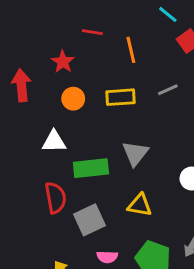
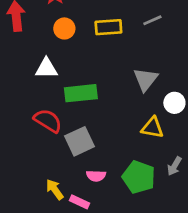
gray triangle: (135, 153) -> (146, 79), moved
red semicircle: (55, 198) -> (48, 121), turned -48
yellow triangle: (140, 205) -> (152, 128), moved

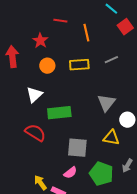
white triangle: (46, 68) -> (34, 95), turned -42
gray square: (79, 141) -> (77, 148), moved, turned 30
pink semicircle: (96, 176) -> (70, 173), turned -40

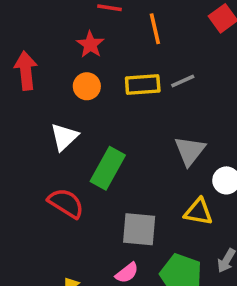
red star: (40, 41) -> (90, 44), moved
gray line: (111, 60) -> (183, 81), moved
green rectangle: (59, 113) -> (108, 168), turned -55

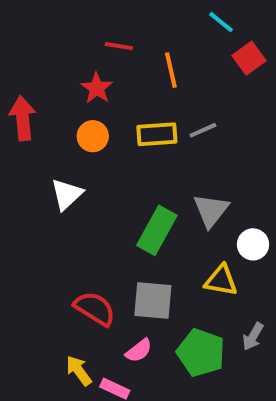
green rectangle: (108, 168) -> (157, 230), moved
red semicircle: (66, 203) -> (95, 308), moved

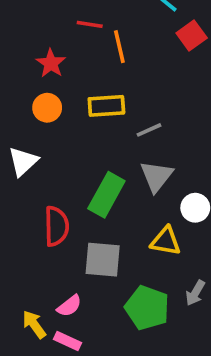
red line: (119, 46) -> (90, 24), moved
gray line: (203, 130) -> (149, 130), moved
red semicircle: (95, 308) -> (56, 226), moved, turned 57
pink semicircle: (139, 351) -> (69, 306), moved

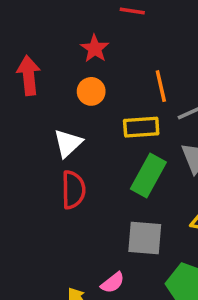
orange line: (119, 47) -> (161, 86), moved
yellow rectangle: (106, 106) -> (141, 127), moved
red semicircle: (56, 226) -> (73, 190), moved

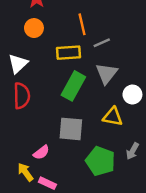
pink semicircle: (113, 283) -> (41, 152), moved

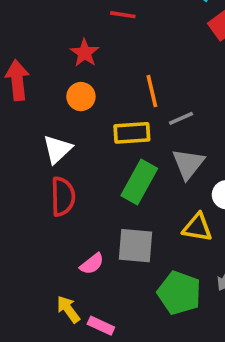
pink semicircle: (41, 152) -> (92, 264), moved

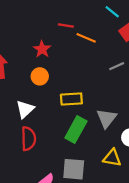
orange line: (152, 91) -> (86, 38), moved, turned -54
gray line: (181, 118) -> (117, 66), moved

